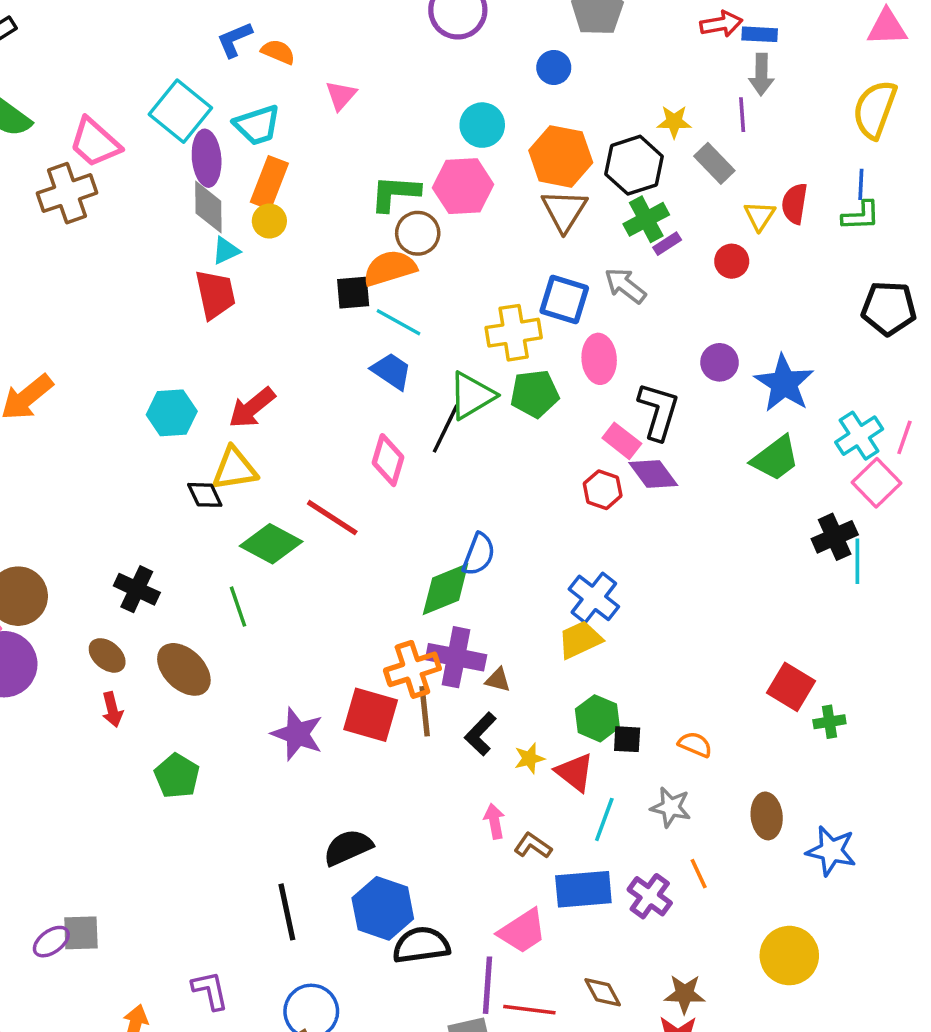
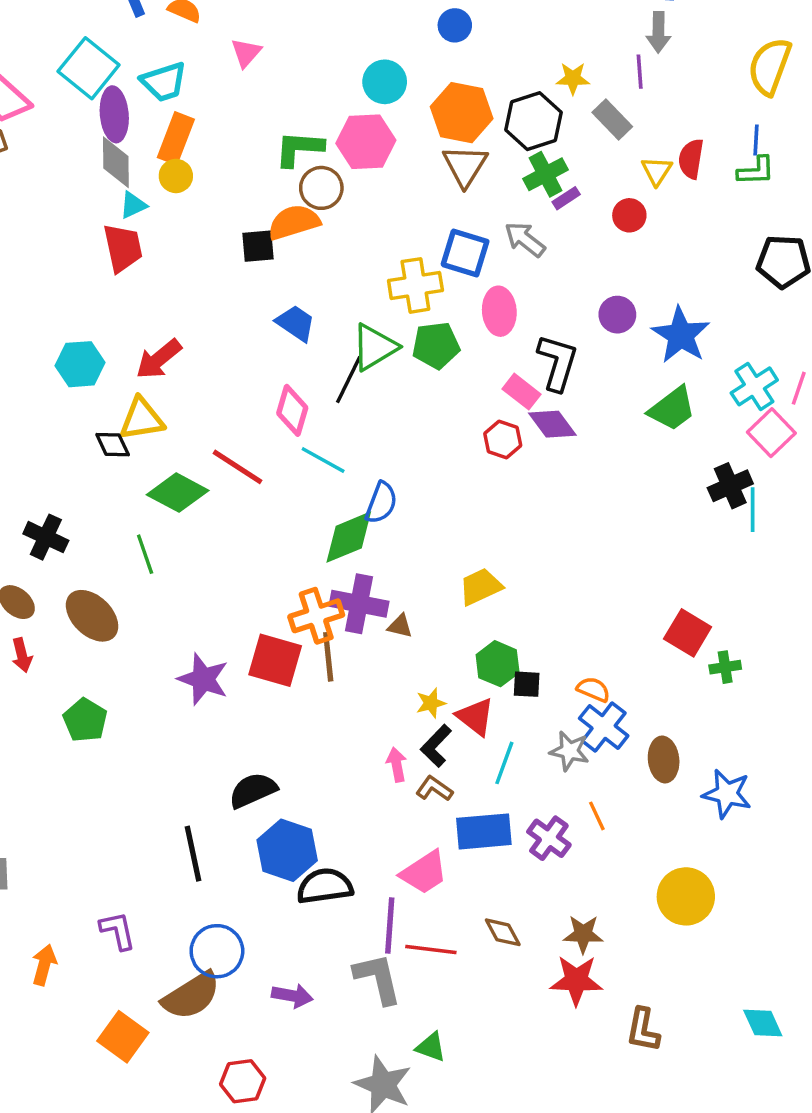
cyan line: (398, 322) -> (323, 460), moved
blue cross: (594, 598) -> (604, 727), moved
black L-shape: (480, 734) -> (436, 746), moved

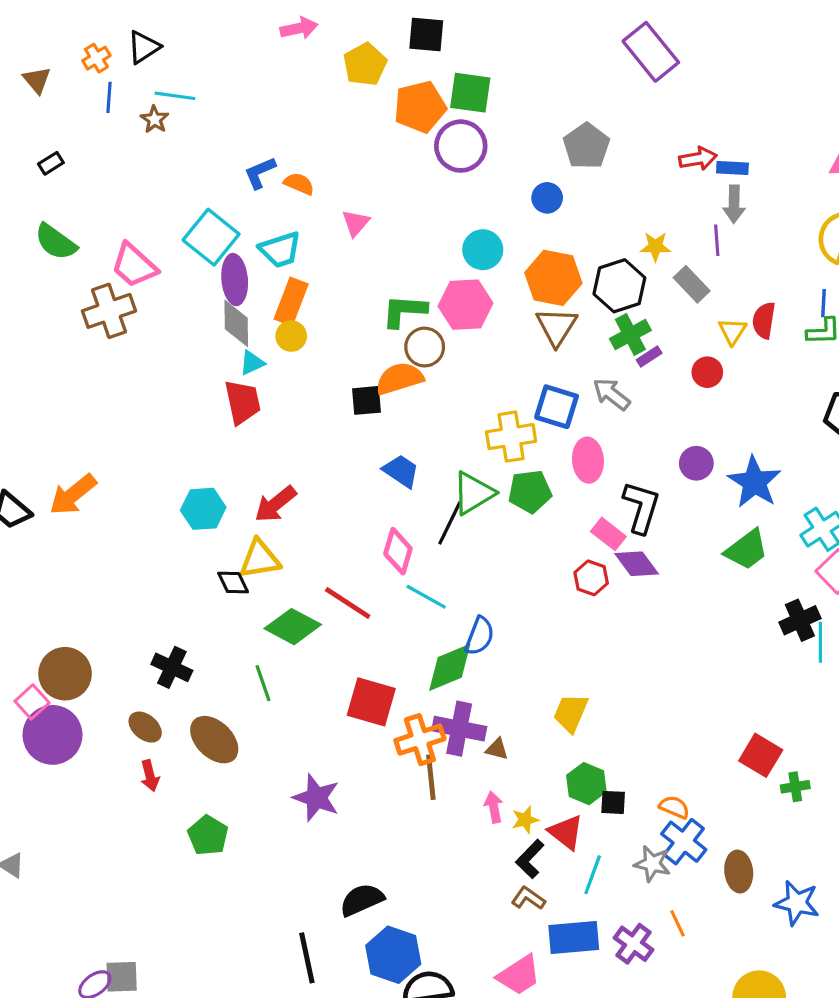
yellow trapezoid: (480, 587) -> (571, 713), turned -42
red square: (275, 660) -> (371, 702), moved
pink arrow: (397, 765) -> (494, 807), moved

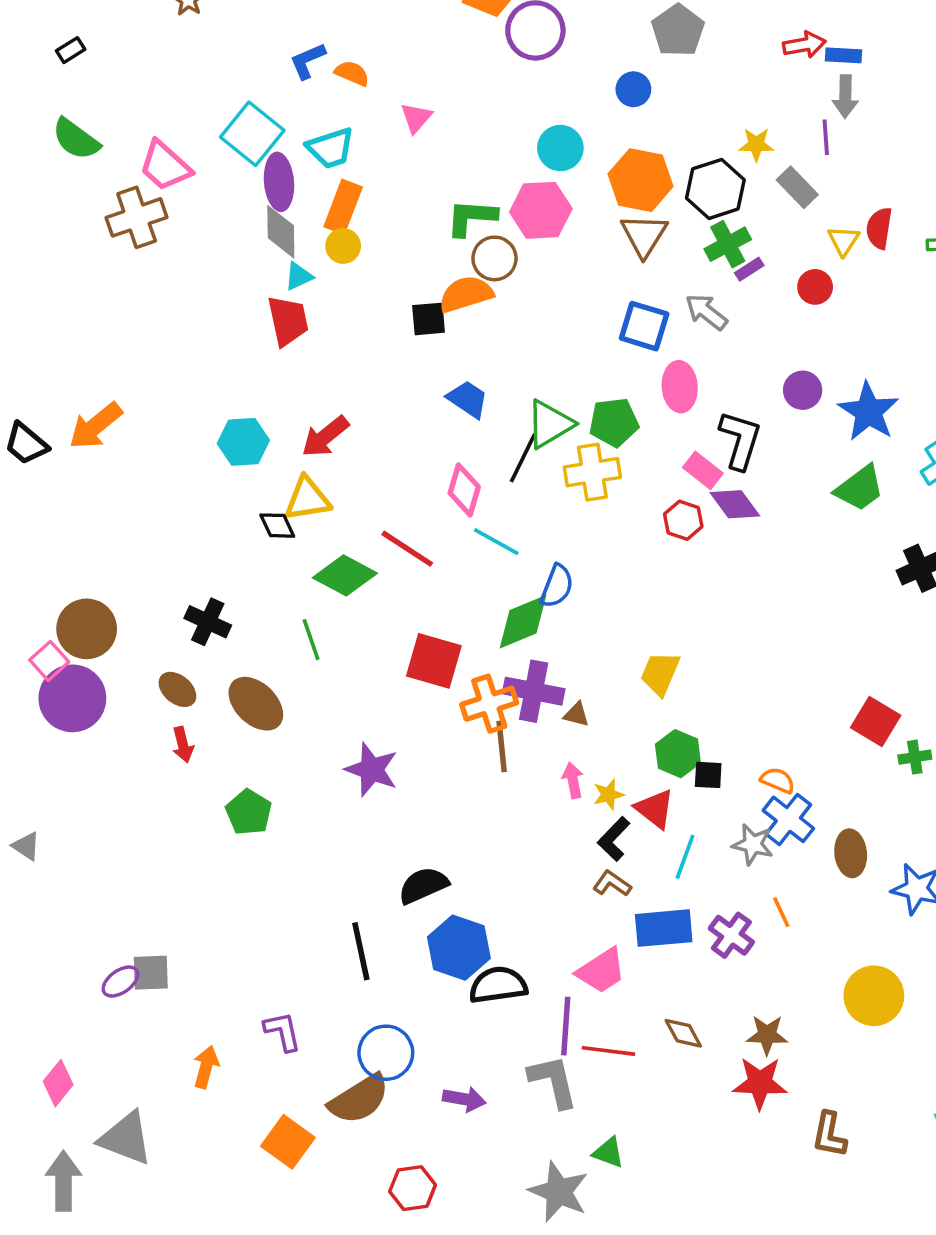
yellow cross: (511, 437) -> (592, 472), moved

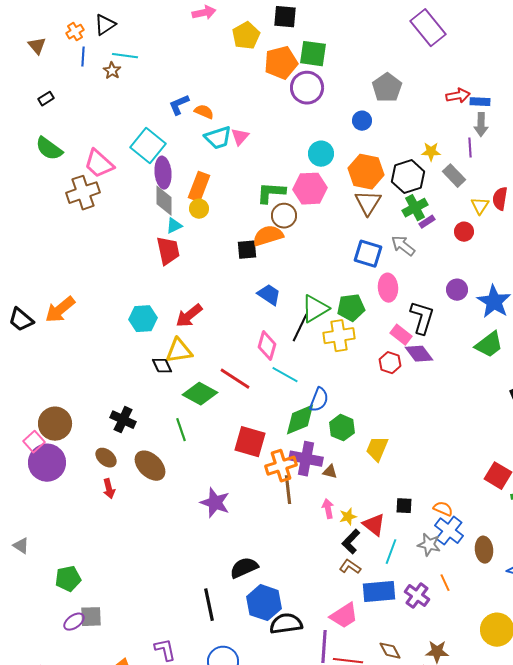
cyan trapezoid: (331, 148) -> (218, 138), moved
green hexagon: (678, 754) -> (342, 428), moved
green pentagon: (249, 812) -> (68, 579), moved, turned 30

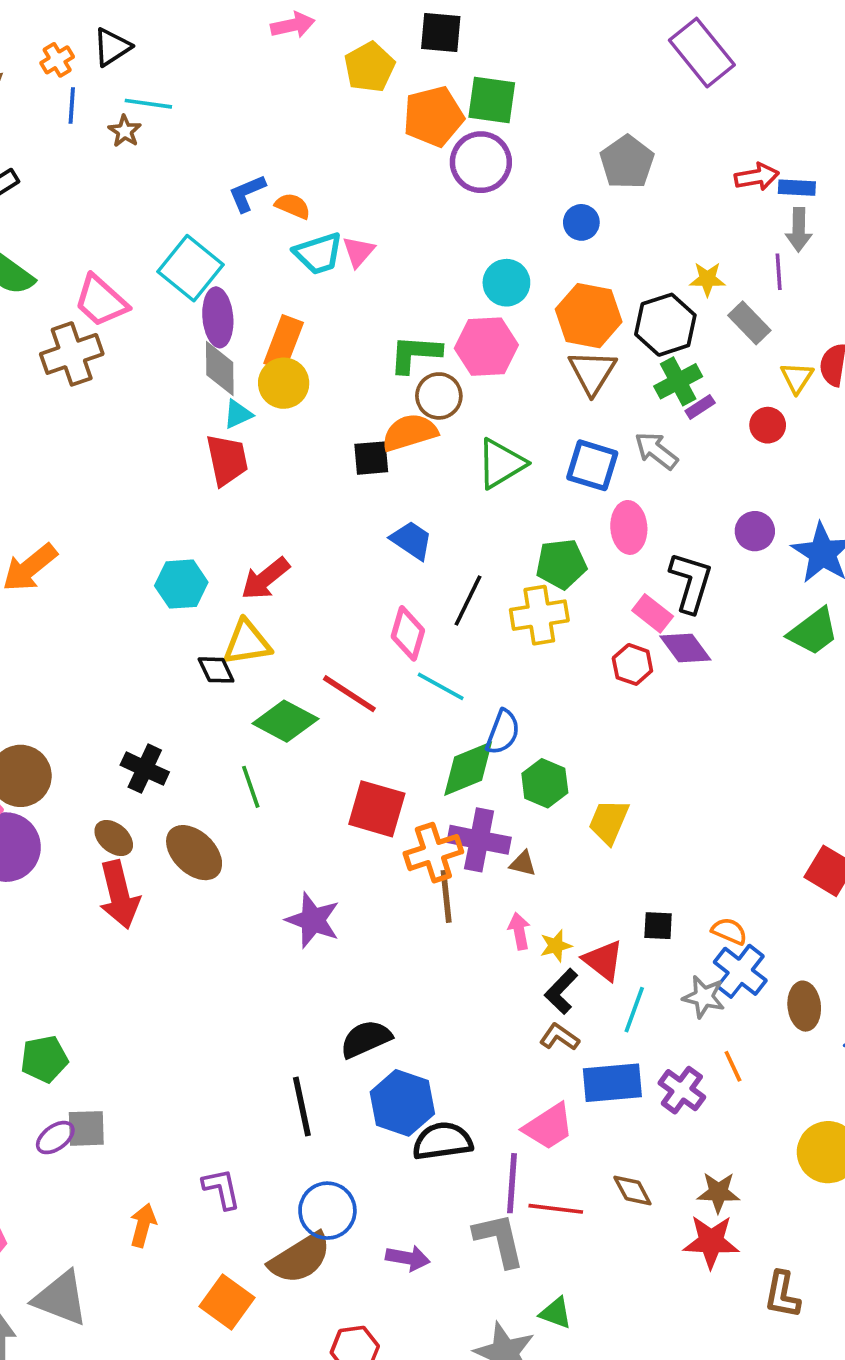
yellow circle: (199, 209) -> (284, 383), size x1.4
green triangle: (315, 309) -> (501, 464), moved
red arrow: (109, 489) -> (119, 895), size x1.8

